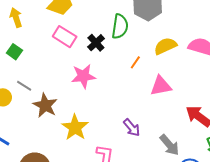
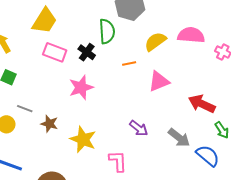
orange line: (135, 62) -> (129, 64), turned 56
brown star: (45, 105) -> (49, 124), size x0.7

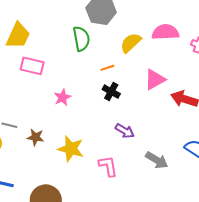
black cross: (87, 52) -> (111, 92), moved
pink triangle: (159, 81) -> (155, 79), moved
pink star: (81, 87) -> (63, 97), size x0.7
gray arrow: (179, 138) -> (157, 160), moved

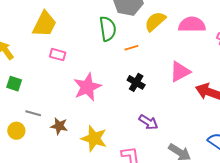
yellow semicircle: (131, 43) -> (155, 21), moved
pink rectangle: (32, 66) -> (58, 55), size x0.7
orange line: (107, 68) -> (131, 48), moved
pink star: (63, 97) -> (87, 87), size x1.6

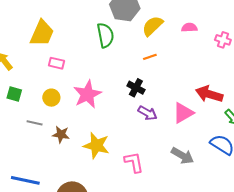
pink semicircle: (192, 25) -> (189, 28), size x0.6
orange line: (131, 48) -> (150, 57), moved
pink triangle: (180, 72) -> (183, 113), moved
purple arrow: (148, 122) -> (148, 113), moved
yellow circle: (16, 131) -> (51, 98), moved

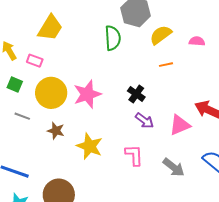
orange line: (150, 57) -> (166, 65), moved
pink rectangle: (56, 63) -> (35, 61), moved
yellow circle: (51, 98) -> (51, 93), size x1.8
gray line: (35, 123) -> (22, 116), moved
pink L-shape: (134, 162) -> (134, 155), moved

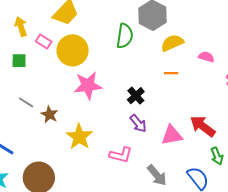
green square: (15, 84) -> (19, 61), turned -35
yellow circle: (51, 93) -> (73, 50), moved
gray line: (22, 116) -> (26, 102), moved
pink L-shape: (134, 155) -> (121, 155), turned 95

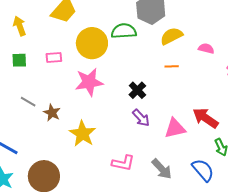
green semicircle: (125, 36) -> (124, 31), turned -100
pink rectangle: (44, 41) -> (54, 57), moved, turned -35
yellow circle: (73, 50) -> (92, 43), moved
pink L-shape: (121, 155) -> (123, 163), moved

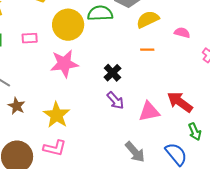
brown star: (52, 113) -> (16, 106), moved
pink L-shape: (123, 163) -> (55, 148), moved

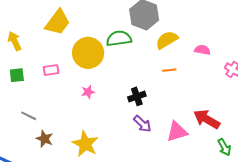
pink star: (64, 64) -> (88, 92), size x0.5
black cross: (112, 73) -> (137, 96), turned 30

